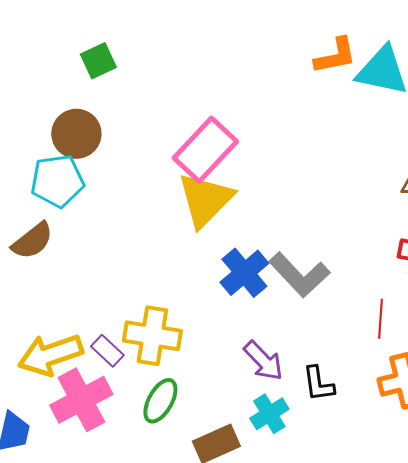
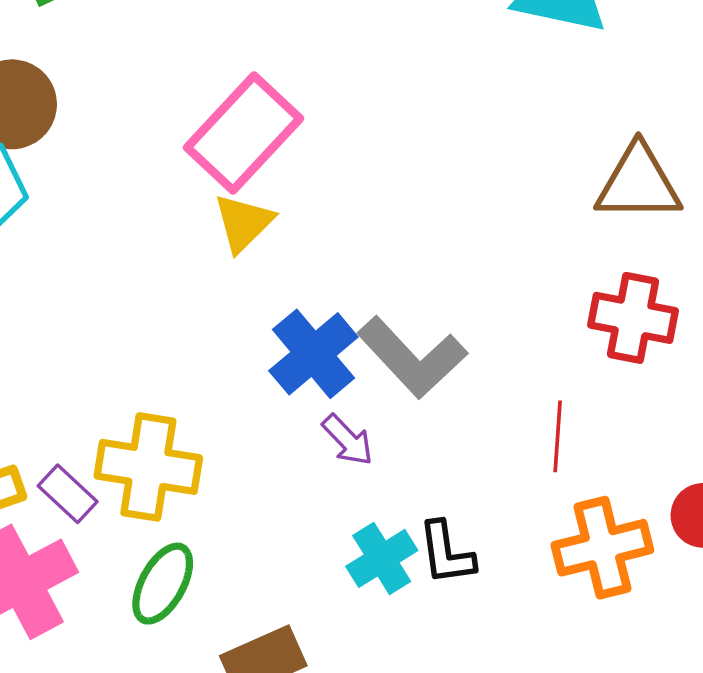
yellow triangle: (205, 200) -> (243, 223), size x0.6
purple arrow: (263, 361) -> (348, 440), moved, size x0.7
cyan cross: (269, 414) -> (382, 558), moved

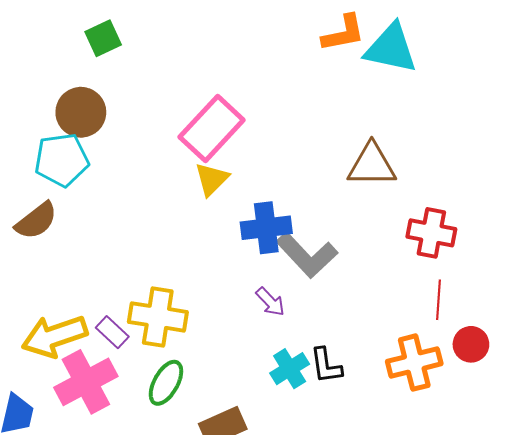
brown triangle: (638, 183) -> (372, 165), moved
blue cross: (313, 354) -> (266, 228), moved, turned 33
red line: (558, 436) -> (439, 300), moved

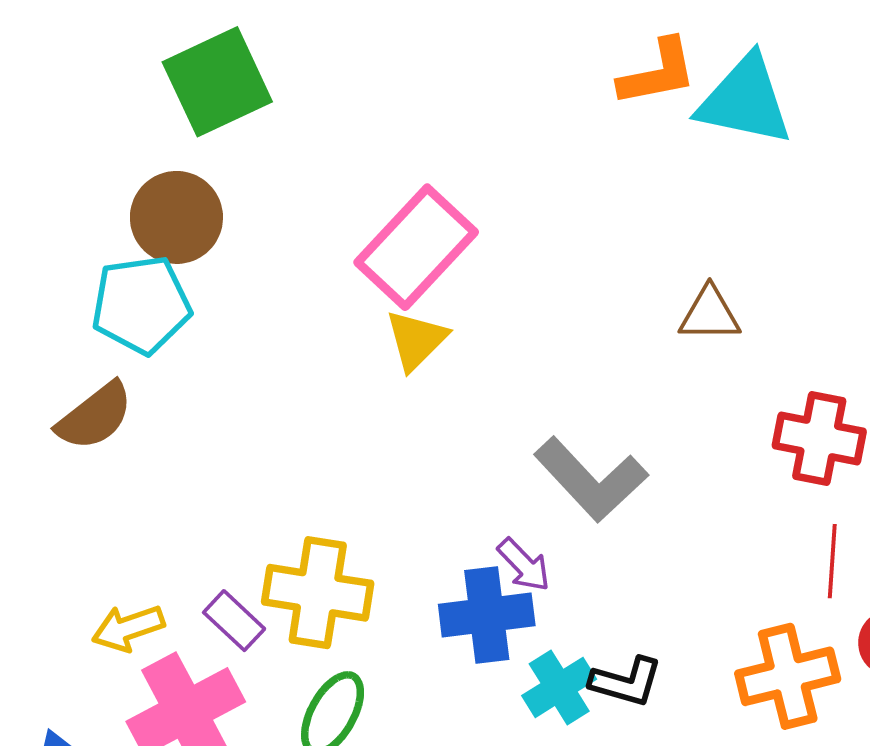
green square: (103, 38) -> (217, 82), size x1.6
brown triangle: (372, 165) -> (710, 314), size x0.7
blue cross: (266, 228) -> (487, 615), moved
yellow arrow: (54, 336) -> (128, 628), size x0.6
black L-shape: (326, 366) -> (626, 682), turned -66

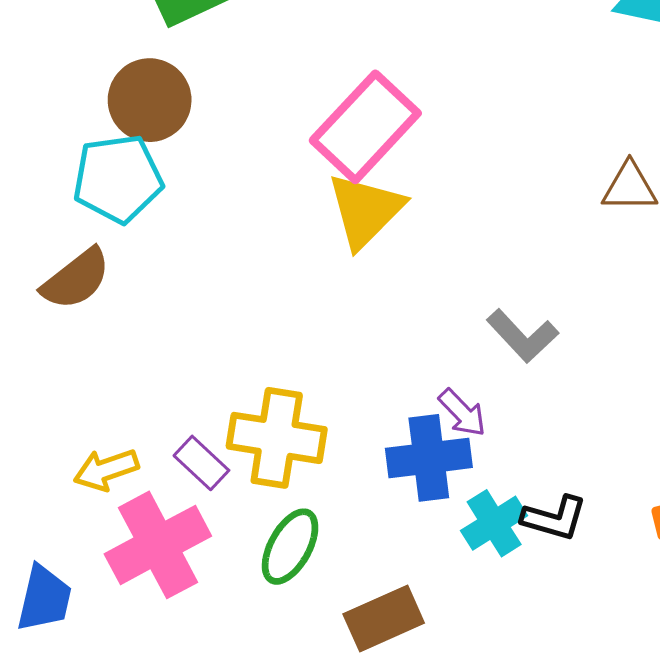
yellow triangle: (416, 340) -> (365, 210), size x1.4
gray L-shape: (591, 479) -> (522, 336), size x0.7

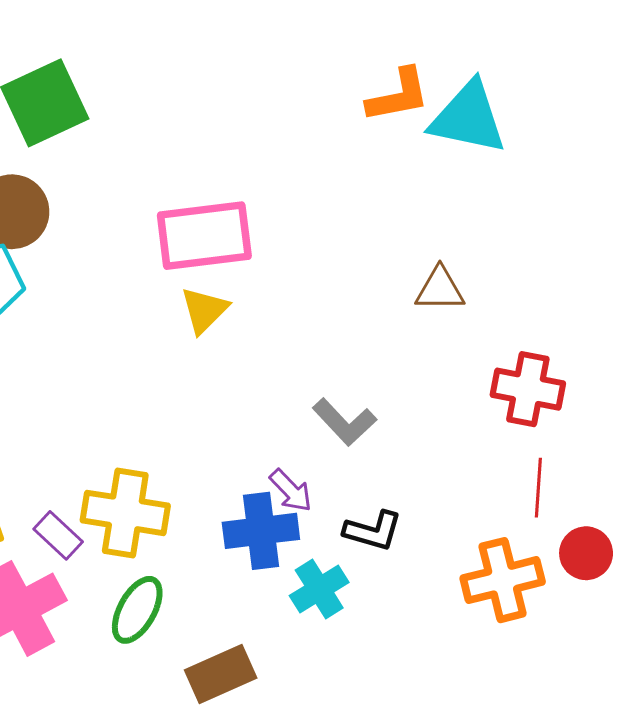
pink rectangle: (365, 127) -> (204, 236), turned 40
yellow triangle: (365, 210) -> (204, 310), size x0.7
black L-shape: (554, 518) -> (373, 531), moved

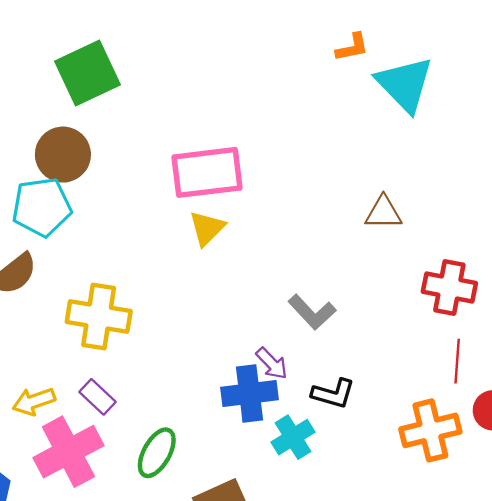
orange L-shape: (398, 95) -> (352, 47), moved, size x0.7
cyan triangle: (468, 118) -> (405, 84), turned 34
yellow cross: (125, 513) -> (99, 316), moved

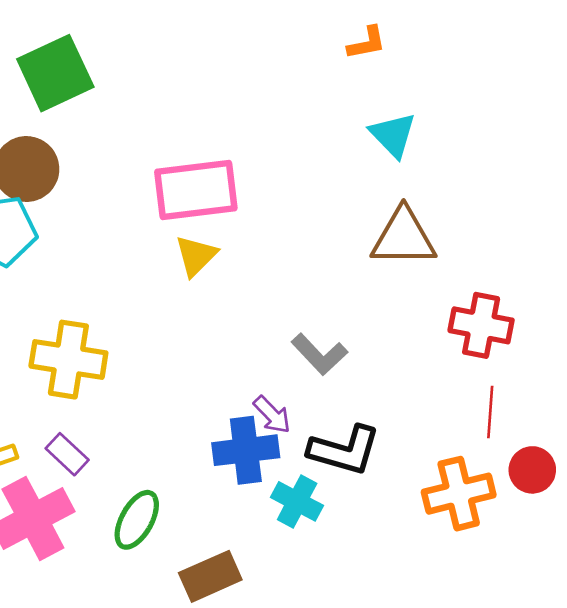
cyan triangle: (405, 84) -> (393, 135), moved, size x0.7
brown triangle: (383, 213) -> (404, 237), size x1.5
black L-shape: (333, 394) -> (344, 450), size x1.4
cyan cross: (293, 437) -> (297, 501), turned -30

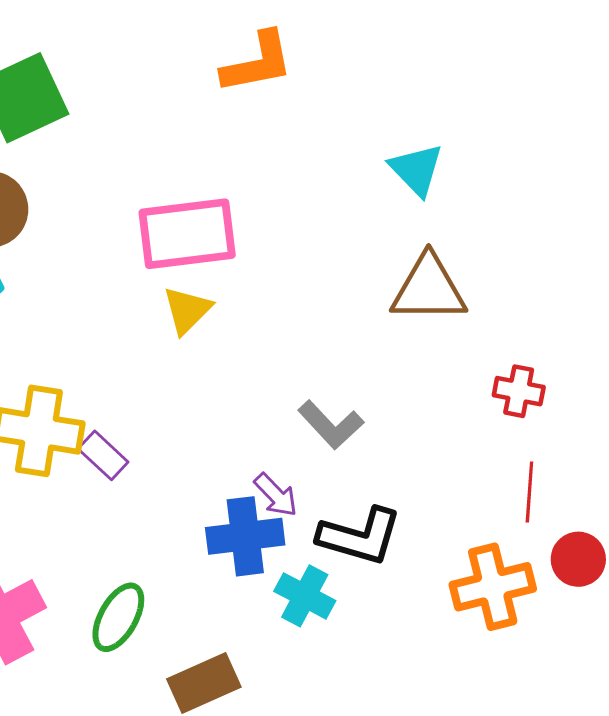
orange L-shape: (367, 43) -> (257, 63), moved, size x1.6
red cross: (481, 325) -> (519, 391), size x0.7
purple rectangle: (67, 454) -> (103, 455), moved

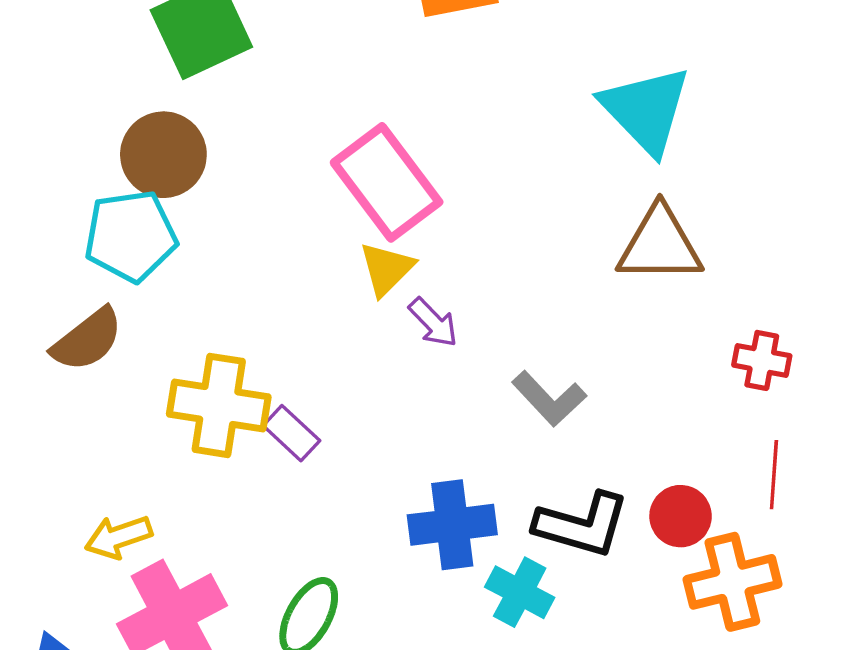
cyan triangle: (416, 170) -> (646, 110), size x1.5
pink rectangle: (187, 234) -> (387, 182), turned 60
purple arrow: (276, 495) -> (433, 322), moved
red circle: (578, 559) -> (681, 516), moved

